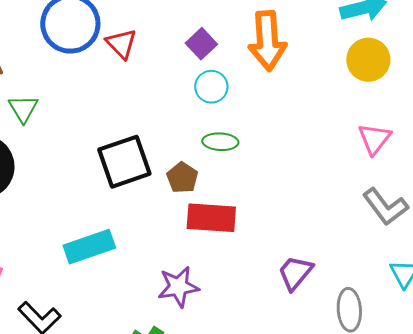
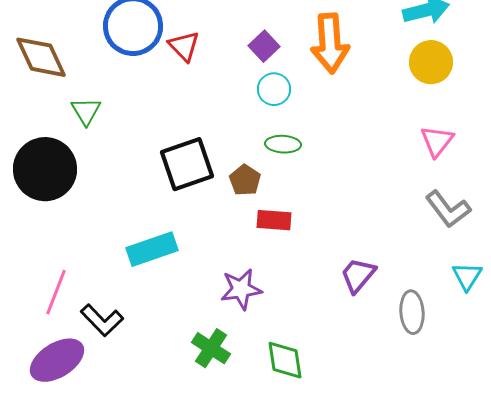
red rectangle: (211, 218) -> (274, 220), size x0.7

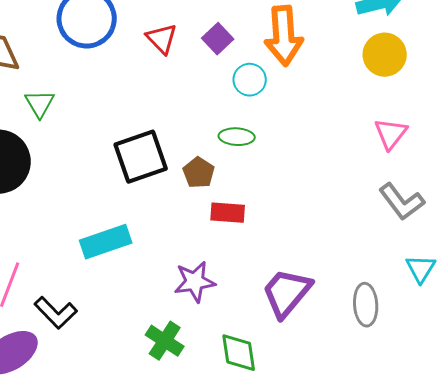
red triangle: (184, 46) -> (162, 39), moved
cyan circle: (274, 89) -> (250, 80), moved
purple trapezoid: (358, 275) -> (287, 293), moved, size x1.4

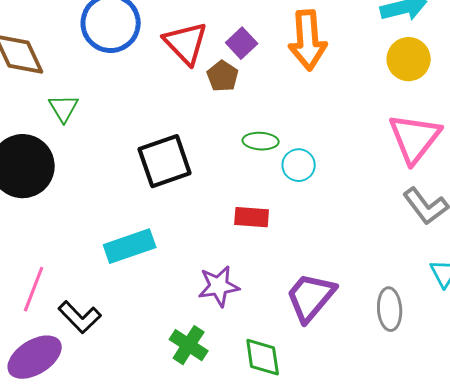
red triangle: (162, 39) -> (186, 43), size x1.4
cyan circle: (250, 80) -> (299, 165), moved
pink triangle: (391, 134) -> (415, 138), size x1.6
brown pentagon: (199, 173) -> (223, 76), moved

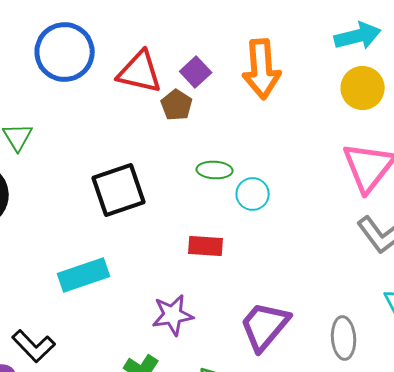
red triangle: (186, 43) -> (140, 72), turned -33

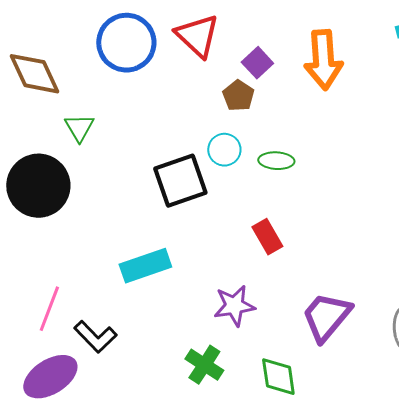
red triangle: (140, 72) -> (197, 36), moved, turned 30
cyan circle: (253, 194) -> (224, 150), moved
red rectangle: (206, 246) -> (267, 237), turned 56

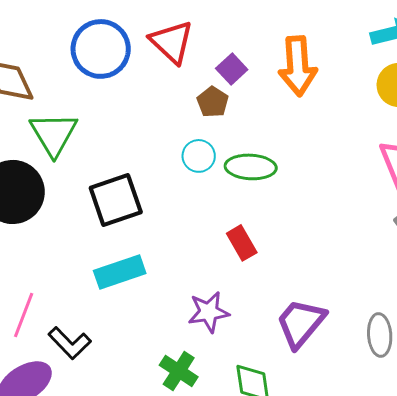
green triangle: (79, 128) -> (54, 134), size x1.6
green ellipse: (276, 161) -> (251, 167), size x1.4
black square: (180, 181) -> (116, 200), moved

